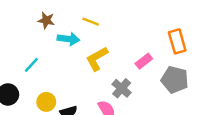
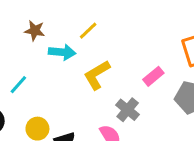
yellow line: (91, 22) -> (88, 31), turned -63

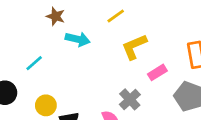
yellow line: (88, 31) -> (116, 16), moved
yellow L-shape: (97, 75) -> (134, 47), moved

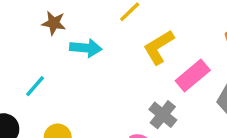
pink rectangle: (157, 72) -> (193, 75), size x1.4

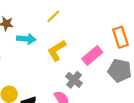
yellow L-shape: (159, 47) -> (57, 51), moved

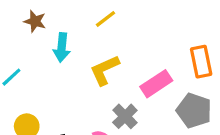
cyan arrow: (26, 39) -> (62, 47), turned 84

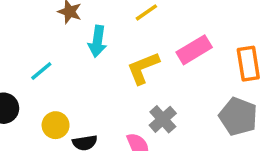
pink rectangle: (156, 84) -> (194, 50), moved

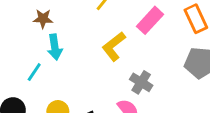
cyan arrow: (97, 41) -> (55, 47), moved

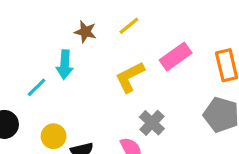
brown star: (43, 19) -> (85, 32), moved

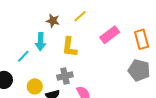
yellow L-shape: (130, 77) -> (69, 47), moved, turned -55
gray cross: (152, 123) -> (65, 76), moved, turned 35

